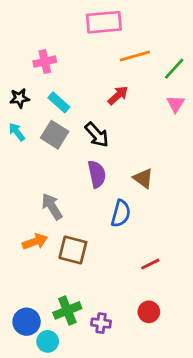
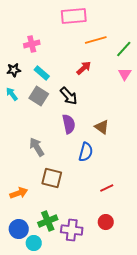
orange arrow: (35, 242) -> (19, 193), moved
purple cross: (101, 323) -> (72, 230), size x1.5

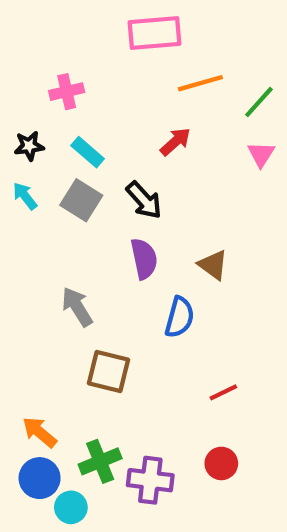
orange arrow: (19, 193) -> (40, 432), moved, turned -120

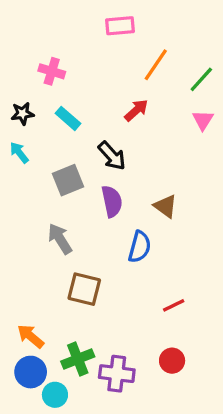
pink rectangle: (154, 33) -> (120, 26), size x0.7
orange line: (200, 83) -> (156, 65), turned -40
pink cross: (67, 92) -> (52, 71), turned 30
gray square: (81, 200) -> (68, 180), moved, turned 36

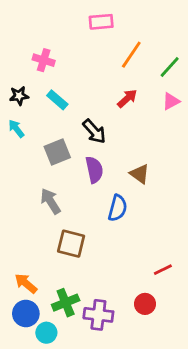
red arrow: (136, 110) -> (127, 98), moved
pink triangle: (203, 120) -> (171, 101), turned 30
red line: (174, 305) -> (163, 270), moved

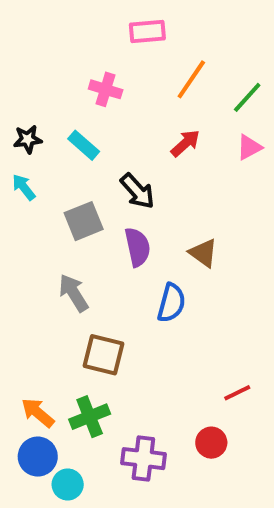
pink cross: (44, 60) -> (106, 89), moved
green cross: (66, 303) -> (90, 417), moved

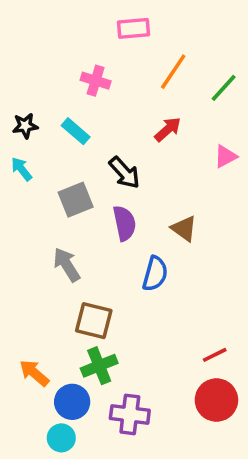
pink triangle: (249, 147) -> (225, 156), moved
green cross: (90, 417) -> (99, 366), moved
red circle: (211, 443) -> (216, 400), moved, size x1.5
blue circle: (38, 457) -> (72, 402), moved

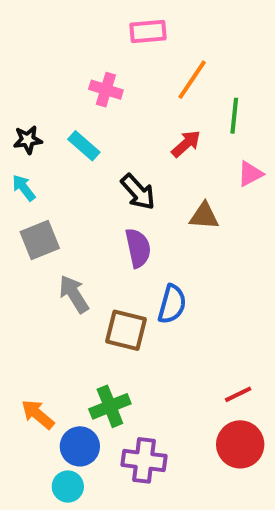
green line: (224, 88) -> (234, 116), moved, turned -36
gray square: (76, 200) -> (40, 240), moved
brown triangle: (184, 229) -> (204, 216), moved, turned -32
brown square: (94, 321) -> (126, 330), moved

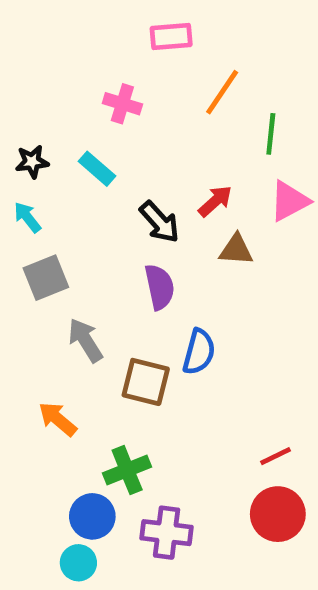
red arrow: (186, 144) -> (215, 201), moved
pink triangle: (250, 174) -> (289, 201), size x1.4
orange arrow: (38, 414) -> (58, 419), moved

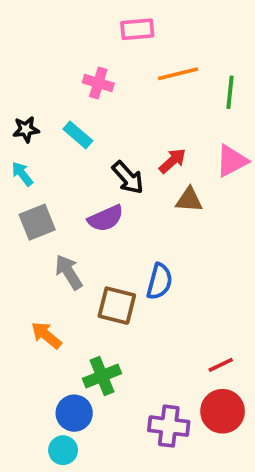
orange line: (222, 92) -> (178, 74), turned 42
green line: (271, 134) -> (230, 92), moved
purple semicircle: (160, 287) -> (106, 218), moved, turned 78
purple cross: (167, 533) -> (169, 426), moved

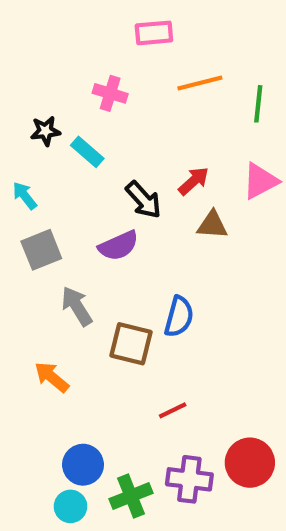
black star: (26, 129) -> (45, 131), moved
red line: (221, 365) -> (173, 410), moved
green cross: (102, 376) -> (131, 496), moved

